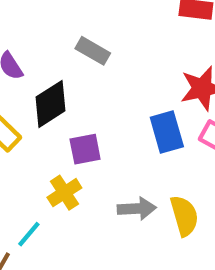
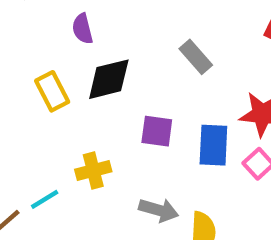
gray rectangle: (93, 51) -> (196, 57), moved
purple square: (85, 149) -> (157, 131), moved

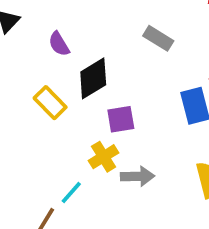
purple square: (157, 131) -> (121, 119), moved
gray arrow: (159, 210) -> (138, 176), moved

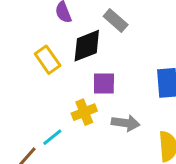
gray rectangle: (158, 38) -> (116, 20), moved
gray arrow: (138, 176) -> (126, 123), moved

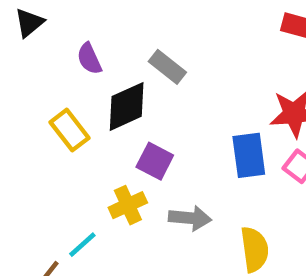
purple square: (104, 83) -> (155, 161), turned 30

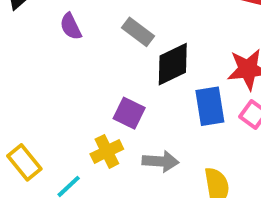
black diamond: (127, 106) -> (173, 64), moved
yellow rectangle: (70, 130) -> (24, 162), moved

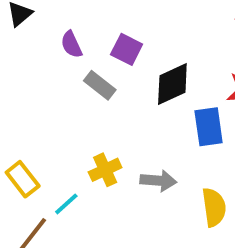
gray rectangle: (138, 32) -> (100, 85), moved
purple square: (129, 113) -> (127, 49), moved

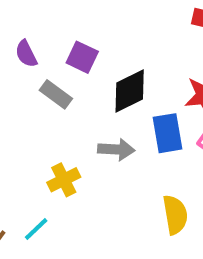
gray arrow: (158, 181) -> (116, 149), moved
cyan line: (66, 204) -> (36, 229), moved

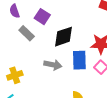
yellow cross: (64, 180) -> (15, 75), moved

